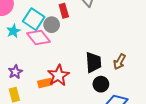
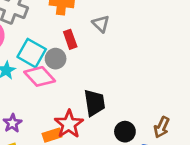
black trapezoid: (93, 62) -> (94, 103), moved
brown arrow: (119, 62) -> (162, 127), moved

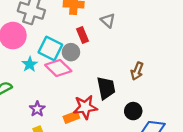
red star: (69, 124) -> (85, 107), turned 30
brown arrow: (162, 127) -> (137, 71), moved

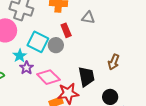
gray triangle: (108, 21) -> (88, 18), turned -32
pink diamond: (58, 68) -> (48, 77), moved
purple star: (37, 109) -> (27, 68), moved

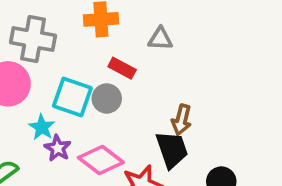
red rectangle: (66, 30) -> (122, 68), turned -32
brown arrow: (114, 62) -> (182, 120), moved

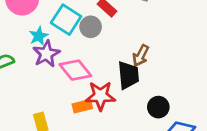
purple star: (58, 148) -> (46, 54), size x1.4

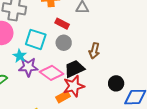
gray circle: (91, 27) -> (64, 43), moved
purple star: (46, 54) -> (28, 67), turned -30
black trapezoid: (128, 75) -> (74, 69), moved, turned -95

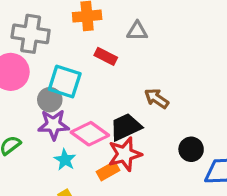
gray circle: (64, 43) -> (50, 100), moved
brown arrow: (94, 51) -> (157, 98), turned 112
cyan star: (20, 56) -> (65, 160), moved

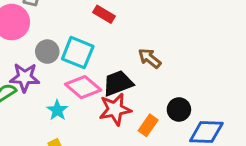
cyan square: (65, 82) -> (78, 53), moved
purple star: (53, 125) -> (25, 77), moved
orange rectangle: (108, 171) -> (148, 125), moved, turned -30

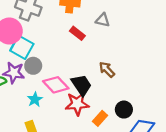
gray circle: (47, 52) -> (33, 66), moved
cyan square: (78, 53) -> (22, 47), moved
black trapezoid: (118, 83) -> (81, 85), turned 70

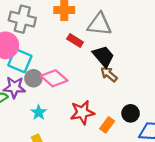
gray triangle: (103, 20) -> (99, 24), size x1.6
pink diamond: (56, 85) -> (54, 78), moved
black trapezoid: (81, 85) -> (103, 56), moved

